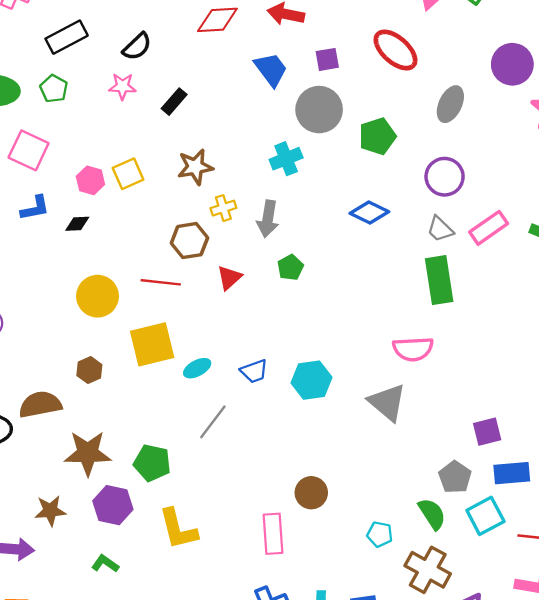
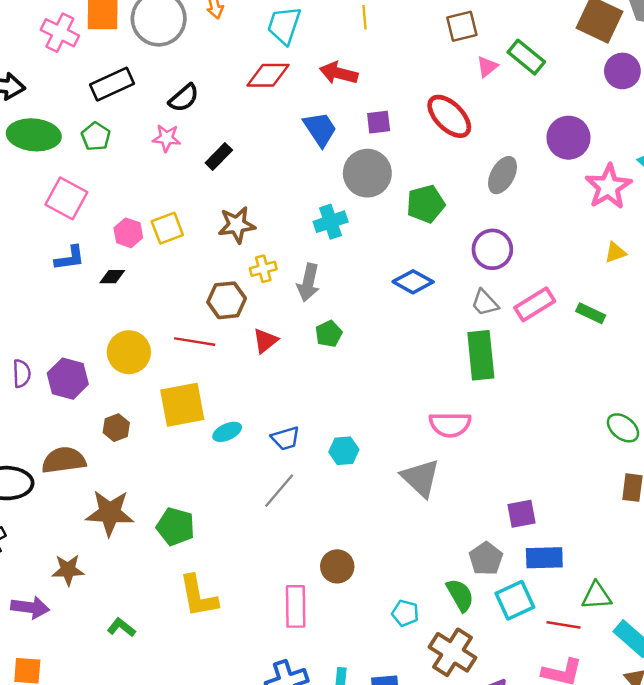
cyan hexagon: (311, 380) -> (344, 451), size x0.7
gray line: (213, 422) -> (279, 491), moved
purple hexagon: (113, 505) -> (68, 379), moved

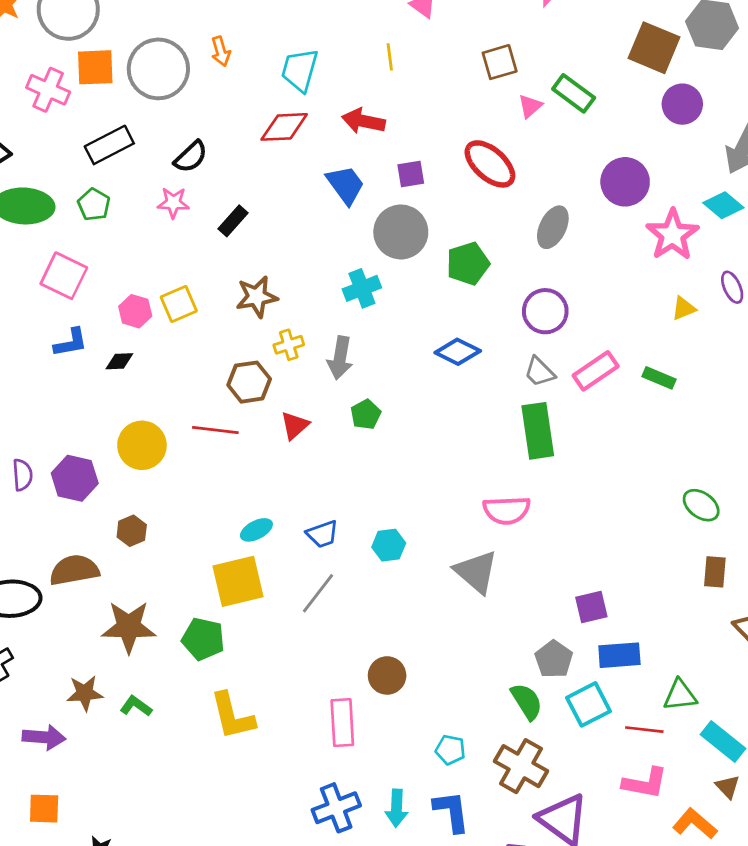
yellow square: (182, 405) -> (238, 581), moved
cyan pentagon: (405, 613) -> (450, 750), moved
green L-shape: (121, 627) -> (136, 706), moved

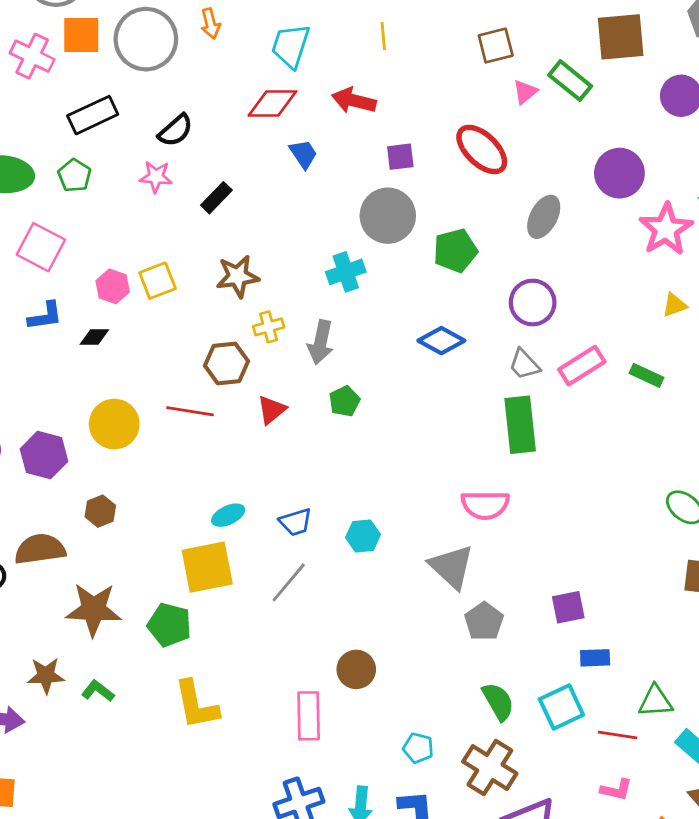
brown square: (654, 48) -> (621, 37), moved, turned -30
blue trapezoid: (345, 185) -> (303, 154), moved, size x0.7
blue rectangle: (619, 655) -> (595, 658), size x0.7
gray pentagon: (554, 659) -> (484, 621), moved
pink L-shape: (645, 783) -> (616, 790), size x0.7

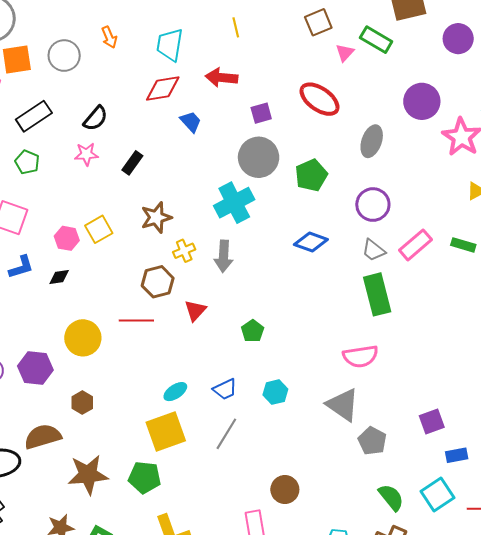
gray circle: (146, 39) -> (64, 56), size x0.7
cyan cross: (346, 272) -> (234, 203), size x1.4
green pentagon: (345, 401) -> (253, 331), moved

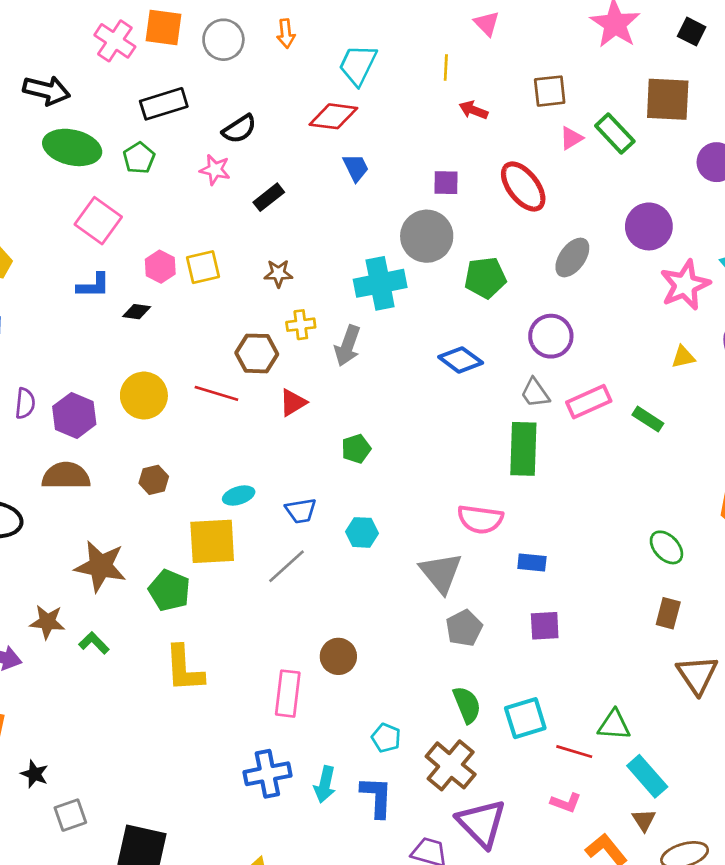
red arrow: (222, 78) -> (473, 110), moved, size x0.7
brown star: (156, 218) -> (278, 273), size x0.7
brown hexagon: (82, 403) -> (154, 480), moved
brown semicircle: (43, 437) -> (66, 476), moved
blue rectangle: (457, 455) -> (532, 562), moved

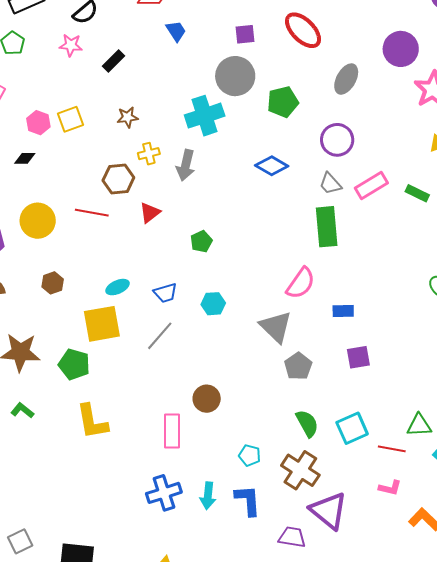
pink semicircle: (480, 519) -> (301, 283), turned -56

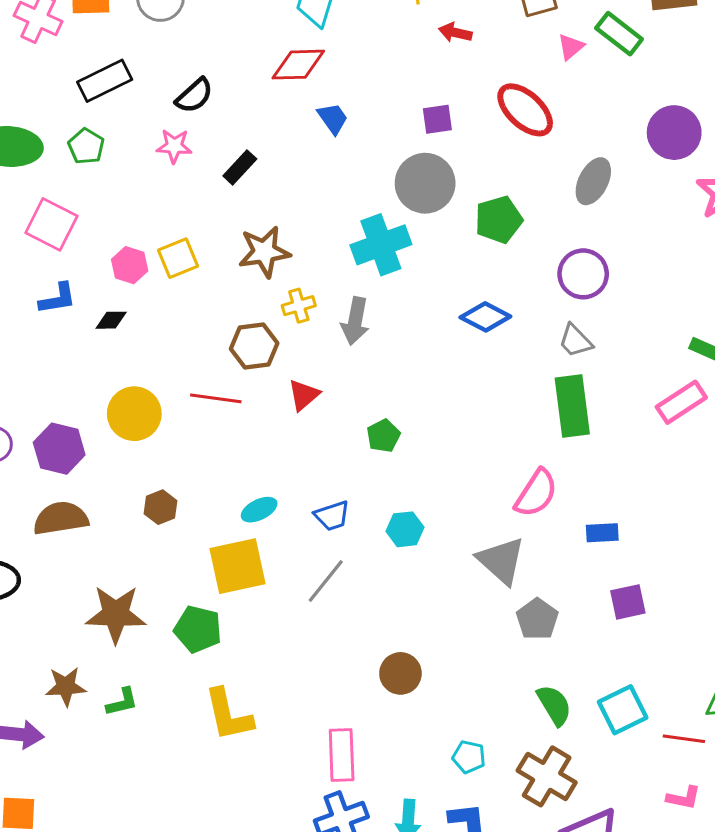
brown star: (127, 117) -> (264, 252), size x1.6
pink rectangle: (371, 185) -> (681, 402), moved
green L-shape: (22, 410) -> (122, 702), turned 130
pink rectangle: (172, 431) -> (342, 755), moved

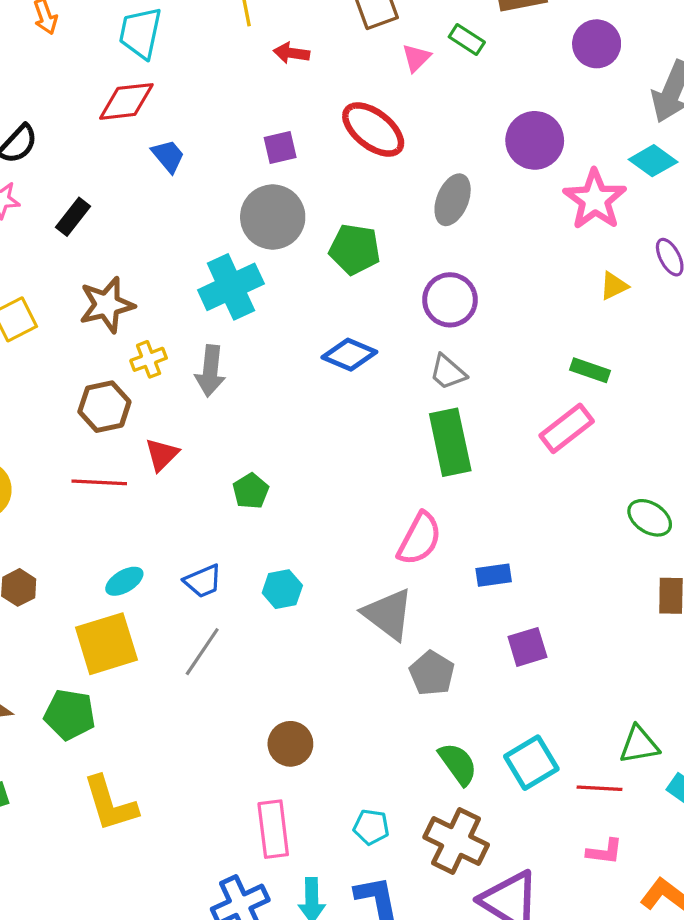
green rectangle: (619, 34) -> (467, 39), size x0.7
green pentagon: (499, 220) -> (355, 249), turned 30
red line: (216, 398) -> (99, 482), moved
pink rectangle: (342, 755) -> (273, 829), moved

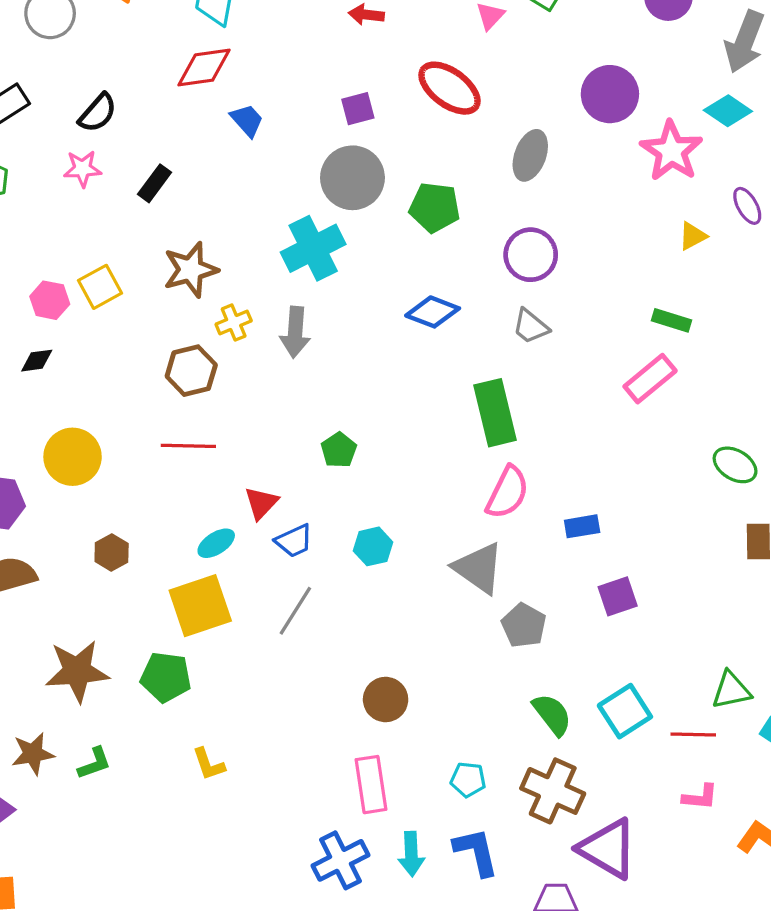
green rectangle: (450, 442) -> (495, 413), moved
red triangle: (162, 455) -> (261, 503), moved
yellow L-shape: (110, 804) -> (209, 764), size x0.6

